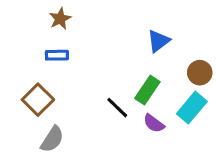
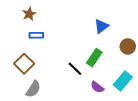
brown star: (60, 19) -> (29, 14), moved
cyan rectangle: (192, 108) -> (123, 81), moved
purple semicircle: (154, 123) -> (97, 87), moved

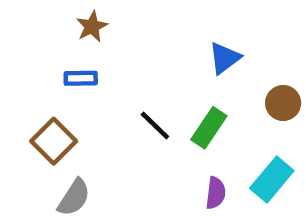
brown star: (29, 14) -> (92, 27), moved
black line: (75, 69) -> (155, 125), moved
purple semicircle: (97, 87) -> (216, 193), turned -120

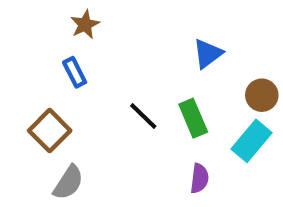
blue rectangle: (81, 78) -> (75, 72), turned 64
green rectangle: (209, 128) -> (193, 118), turned -57
cyan rectangle: (272, 179) -> (251, 141), moved

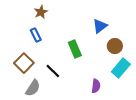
brown circle: (262, 95) -> (115, 46), moved
black line: (143, 116) -> (53, 71), moved
green rectangle: (193, 118) -> (75, 49), moved

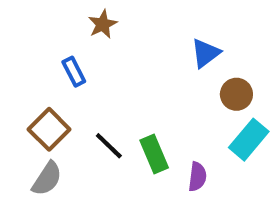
brown star: (41, 12) -> (103, 24), moved
green rectangle: (75, 49) -> (154, 154), moved
gray semicircle: (33, 88) -> (47, 179), moved

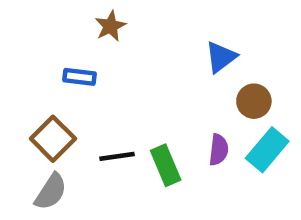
blue rectangle: (74, 72) -> (79, 77), turned -56
black line: (109, 146) -> (117, 156), turned -52
purple semicircle: (197, 177) -> (219, 150), moved

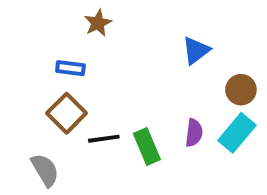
brown circle: (254, 101) -> (241, 90), moved
brown square: (53, 139) -> (67, 113), moved
gray semicircle: (51, 192) -> (45, 170), turned -64

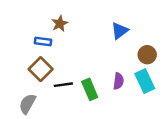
brown star: (98, 23) -> (60, 24), moved
cyan rectangle: (237, 133) -> (145, 81), turned -65
gray semicircle: (45, 170) -> (27, 104), turned -120

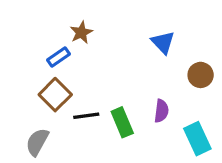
blue triangle: (120, 31) -> (163, 42), turned -36
blue rectangle: (43, 42) -> (58, 57), turned -42
cyan rectangle: (145, 81) -> (197, 139), moved

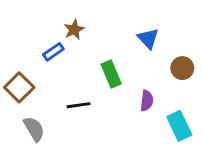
brown square: (55, 95) -> (19, 87), moved
green rectangle: (122, 122) -> (111, 74), moved
gray semicircle: (37, 142) -> (34, 129), turned 120

